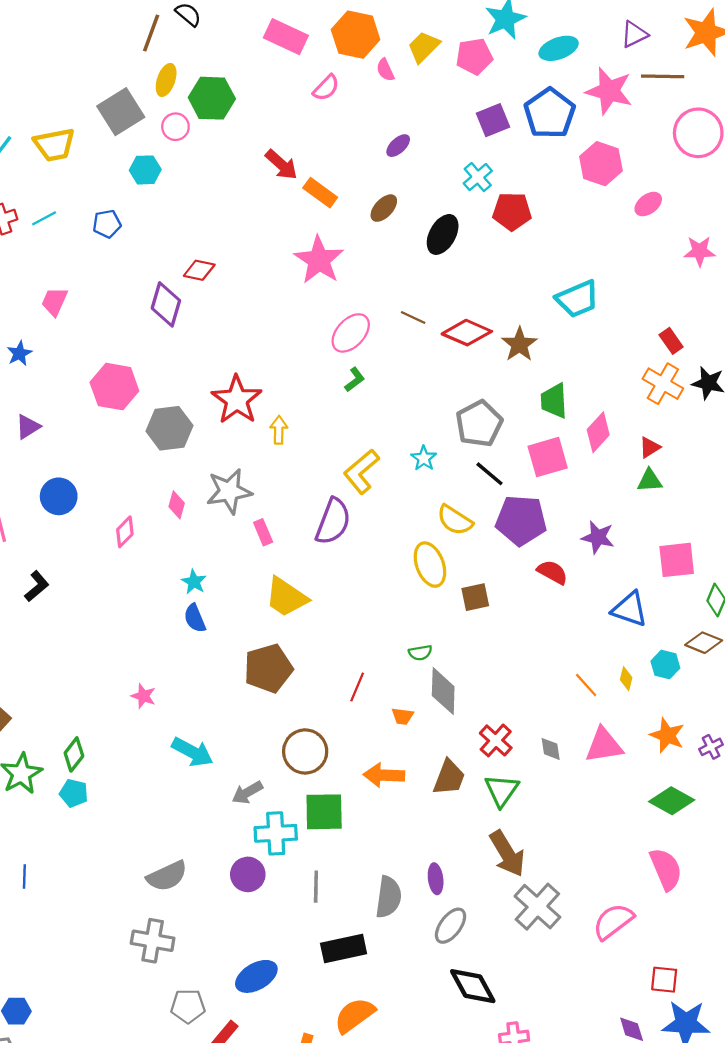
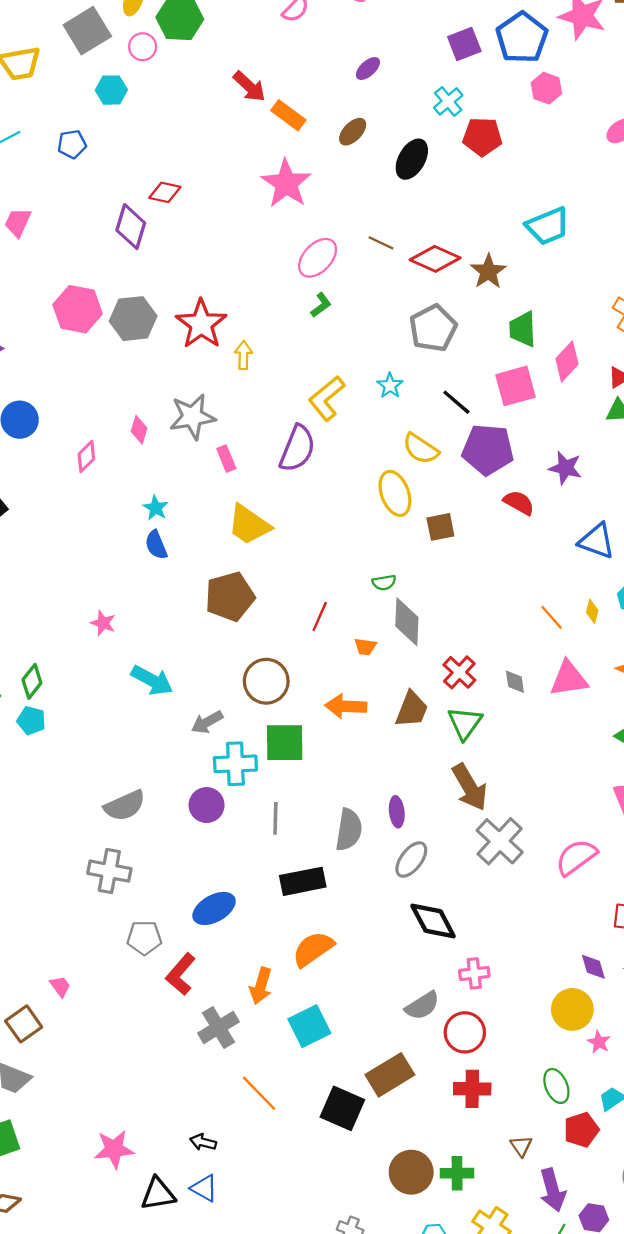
pink hexagon: (601, 164) -> (546, 88), moved, size x0.7
gray pentagon: (479, 424) -> (433, 328), moved
gray hexagon: (169, 428) -> (133, 319), moved

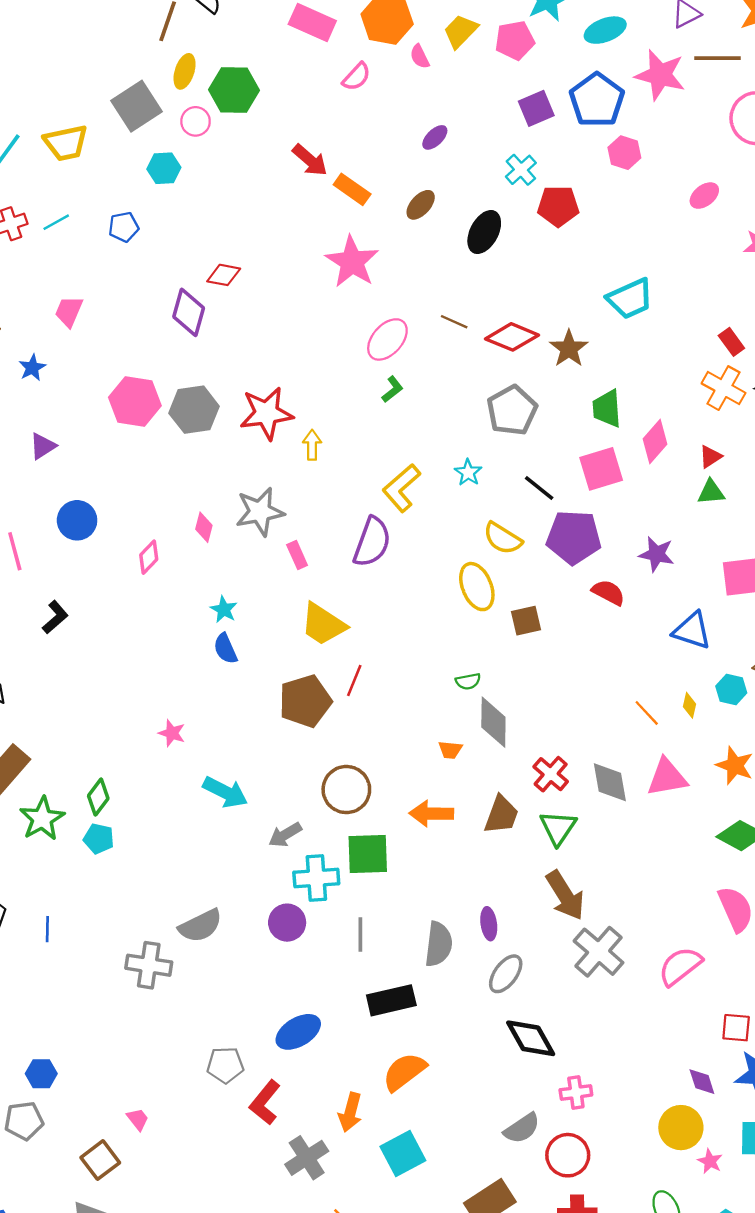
red star: (201, 324) -> (266, 413), turned 30
red line: (320, 616) -> (354, 681), moved
gray diamond: (515, 682) -> (610, 782), size x1.6
gray cross: (109, 871) -> (149, 965), moved

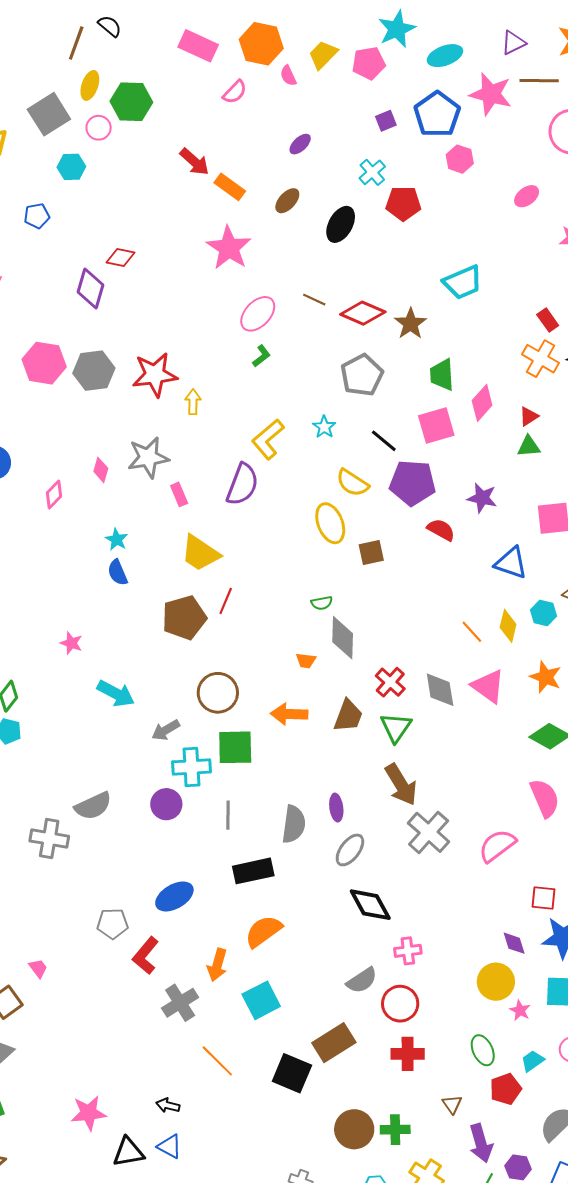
purple square: (536, 108) -> (386, 121), size x0.7
yellow diamond: (689, 705) -> (508, 626), size x1.5
pink triangle: (667, 777) -> (488, 686), turned 45

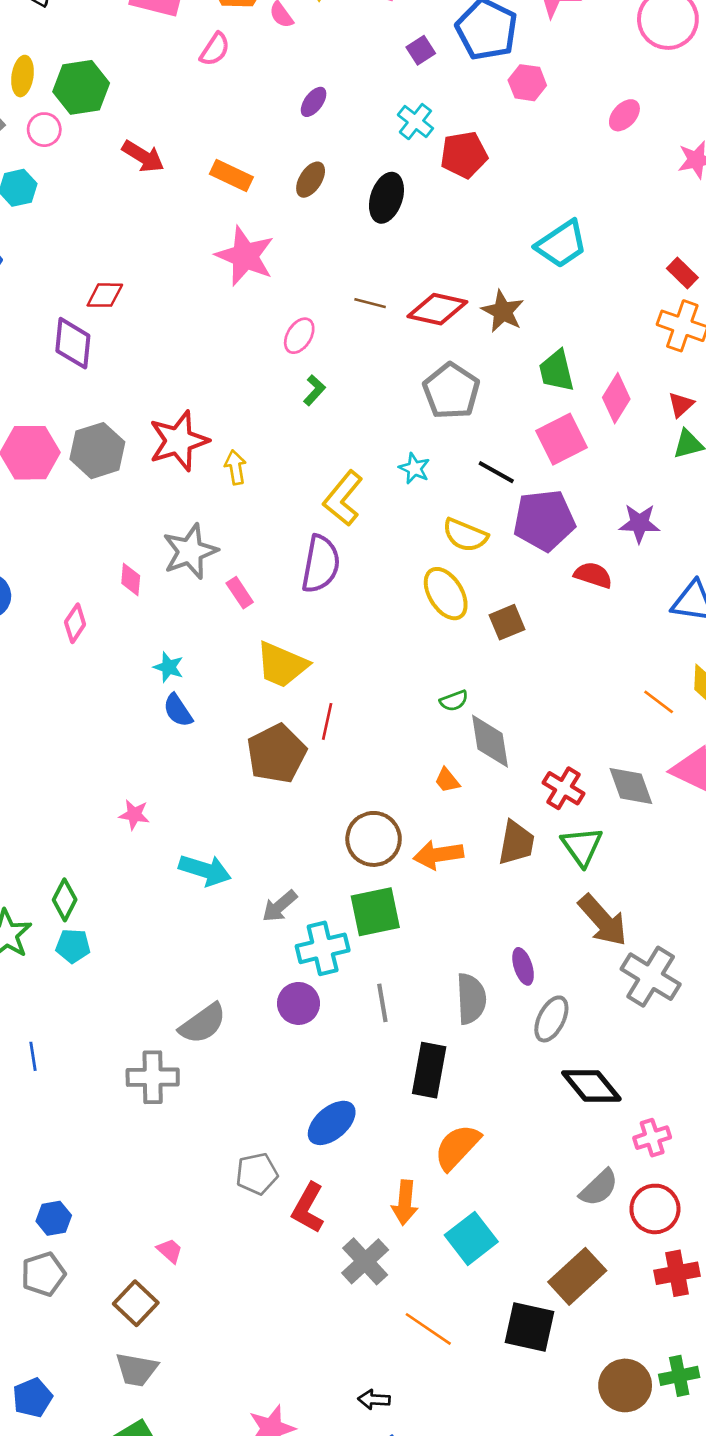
red arrow: (195, 162) -> (143, 156), moved
pink ellipse: (258, 314) -> (299, 336), size x0.7
orange trapezoid: (306, 661) -> (447, 780), turned 55
brown circle: (218, 693) -> (374, 839), moved
black rectangle: (253, 871) -> (429, 1070), turned -57

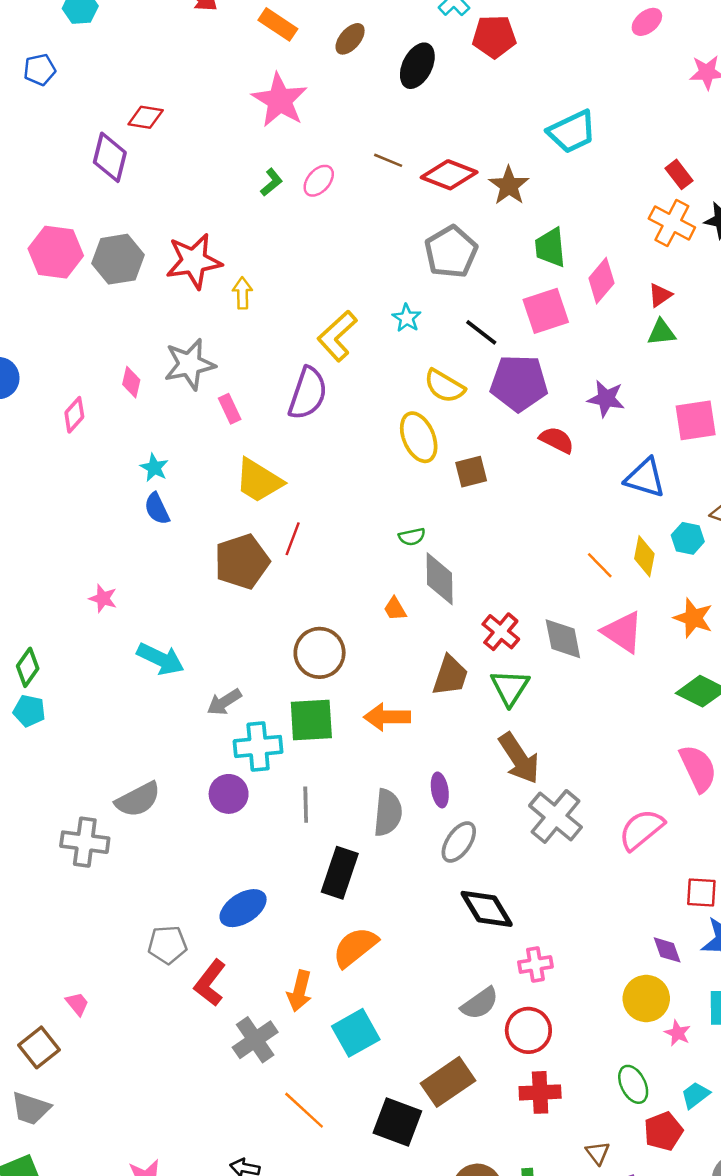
green L-shape: (314, 390) -> (272, 182), moved
orange arrow: (438, 855) -> (387, 717), moved

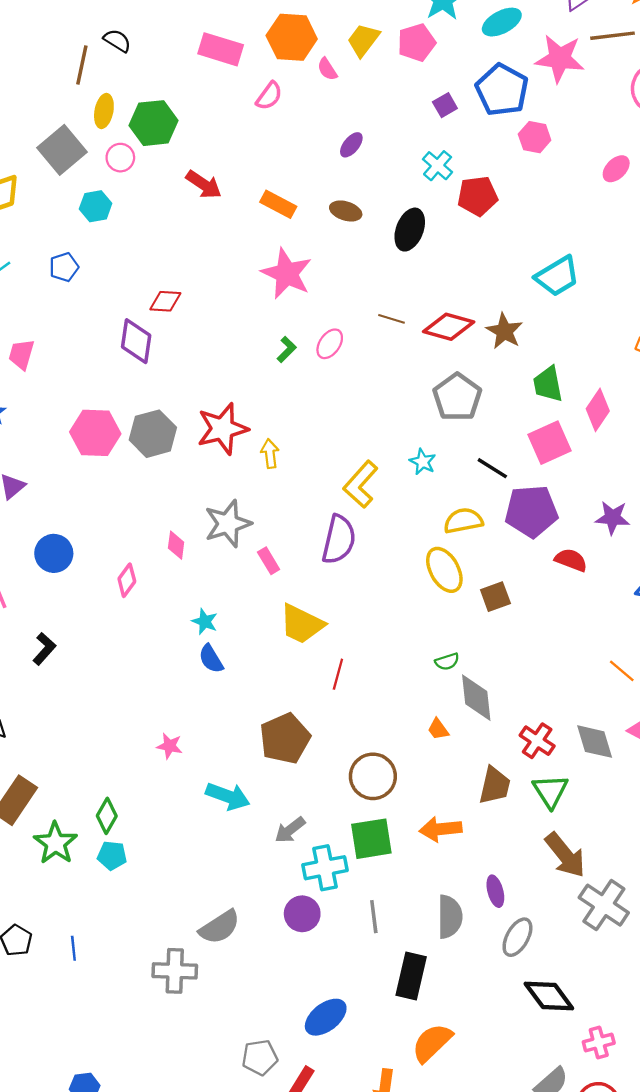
brown ellipse: (350, 39) -> (346, 211), turned 72
yellow semicircle: (444, 386) -> (463, 521), turned 144
brown pentagon: (242, 561) -> (285, 738), moved

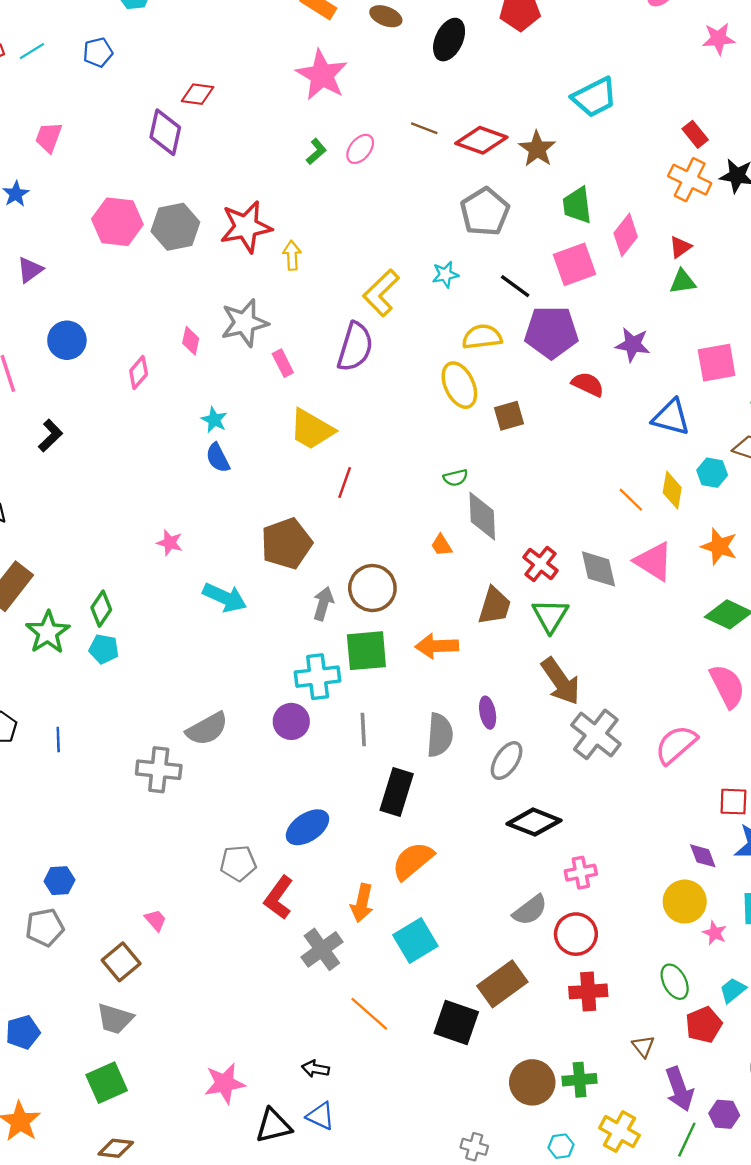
cyan star: (423, 462) -> (445, 274), turned 30
gray arrow: (290, 830) -> (323, 604), moved, turned 140
black diamond: (549, 996) -> (534, 822), turned -36

